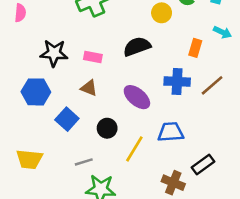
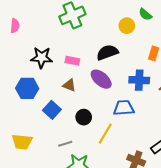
purple ellipse: (137, 97) -> (101, 79), moved
blue trapezoid: (171, 132) -> (124, 108), moved

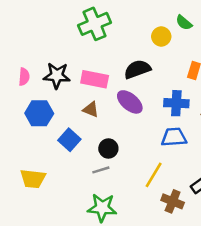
pink semicircle: (15, 26) -> (24, 77), moved
pink rectangle: (72, 61) -> (95, 79), size x1.5
blue trapezoid: (124, 108) -> (174, 137), moved
yellow line: (105, 134) -> (154, 175), moved
gray line: (65, 144) -> (101, 170), moved

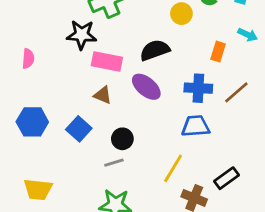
black star: (57, 76) -> (82, 35), moved
blue hexagon: (39, 113) -> (32, 122), moved
yellow trapezoid: (33, 179) -> (38, 189), moved

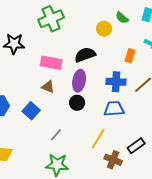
black star: (82, 35) -> (14, 44), moved
purple ellipse: (146, 87) -> (79, 81), turned 60
black circle: (122, 139) -> (77, 103), moved
gray line: (114, 163) -> (56, 135), turned -32

